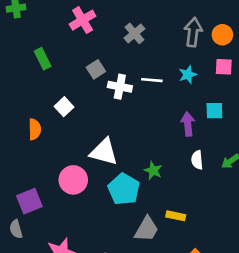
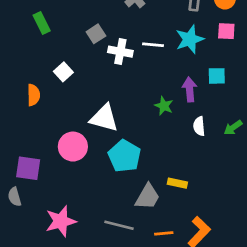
cyan star: (188, 75) -> (190, 39), size x1.5
green star: (153, 171) -> (164, 106), moved
purple square: (29, 201) -> (28, 168), turned 30

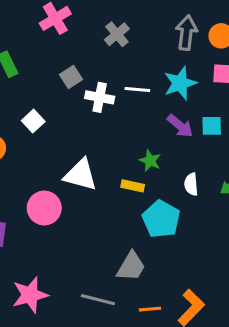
purple arrow: (190, 90) -> (180, 126), moved, turned 135
cyan pentagon: (124, 156) -> (161, 219), moved
yellow rectangle: (177, 183) -> (133, 186), moved

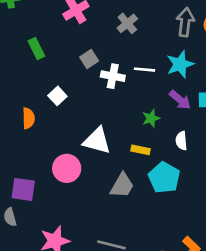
green star: (150, 161) -> (151, 118), moved, turned 30
white semicircle: (191, 184) -> (181, 141), moved
gray trapezoid: (131, 266) -> (122, 185), moved

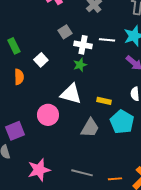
green rectangle: (36, 48) -> (14, 46), moved
green star: (151, 118) -> (80, 65), moved
purple square: (23, 189) -> (15, 131), turned -30

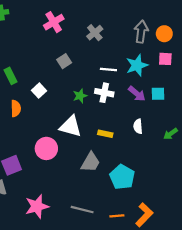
white cross: (83, 45) -> (104, 93), moved
cyan pentagon: (122, 122) -> (122, 177), moved

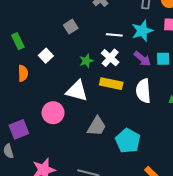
white cross: (104, 93) -> (110, 58), turned 30
white semicircle: (138, 126) -> (143, 91), size x1.6
yellow rectangle: (105, 134) -> (111, 84), moved, size x1.5

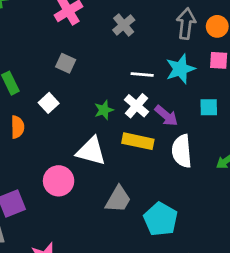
gray square: (71, 27) -> (66, 63), moved, turned -32
purple arrow: (142, 59) -> (166, 116), moved

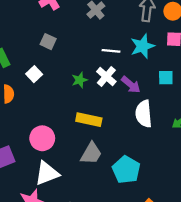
yellow rectangle: (138, 141) -> (89, 120), moved
white triangle: (91, 151) -> (47, 173), moved, turned -36

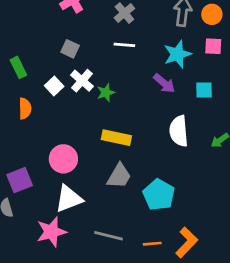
white line: (111, 51) -> (124, 45), moved
white cross: (106, 76) -> (82, 81), moved
purple arrow: (131, 85) -> (164, 83), moved

